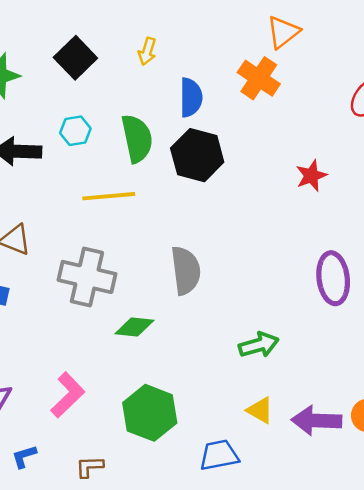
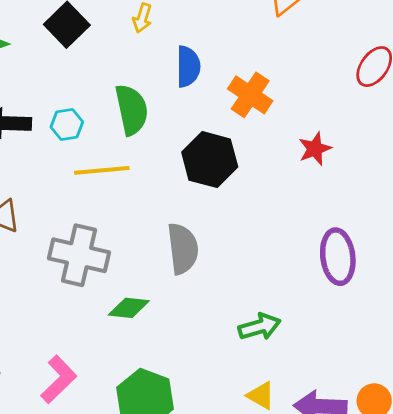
orange cross: (259, 78) -> (250, 95), moved
cyan hexagon: (75, 131) -> (67, 125), moved
black hexagon: (197, 155) -> (210, 160), moved

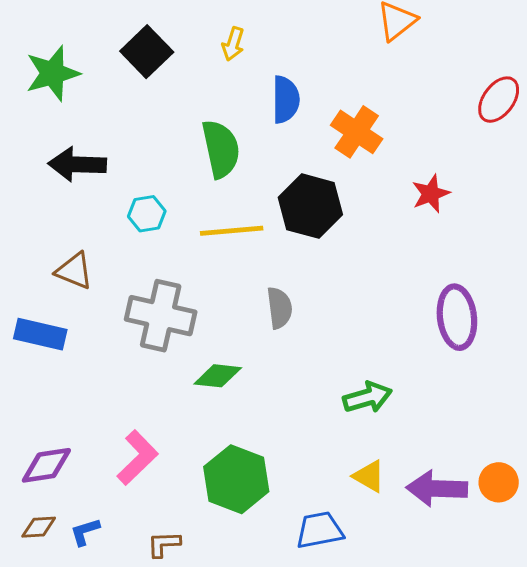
cyan hexagon: (67, 125) -> (147, 214), moved
yellow line: (102, 170) -> (232, 231), moved
gray semicircle: (183, 249) -> (279, 308), size x0.7

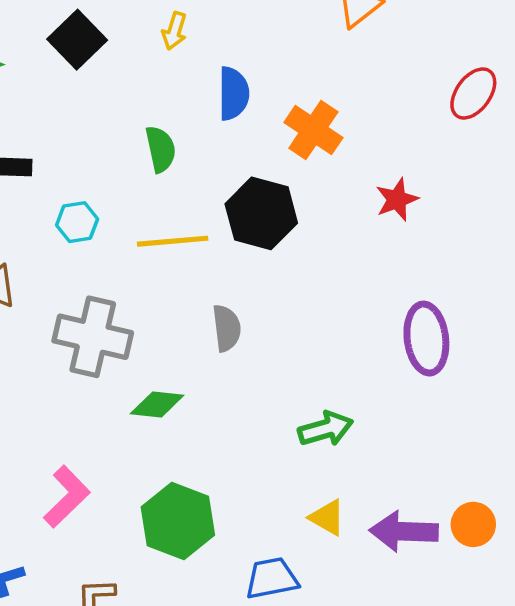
green semicircle: (221, 149) -> (161, 149), size x0.7

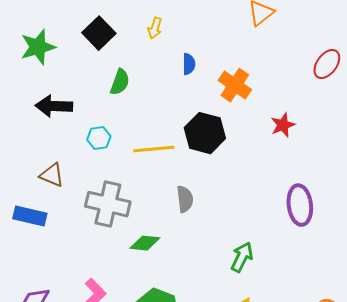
blue semicircle: (234, 94) -> (189, 64), size x0.7
green semicircle: (161, 149) -> (120, 82), moved, turned 32
green arrow: (326, 429) -> (242, 257), turned -48

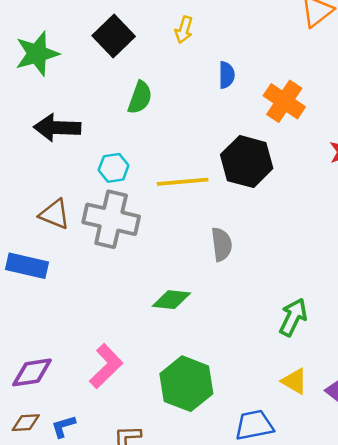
gray cross: (108, 204) -> (111, 219), moved

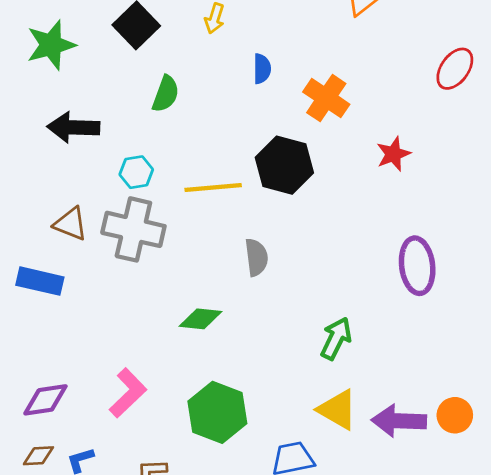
yellow triangle: (294, 381) -> (337, 410), size x1.4

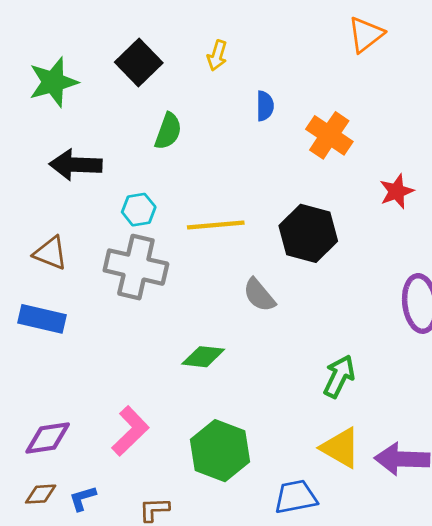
black hexagon: (284, 165) -> (308, 233), moved
brown triangle: (71, 224) -> (50, 253), moved
gray semicircle: (256, 257) -> (259, 295), turned 147

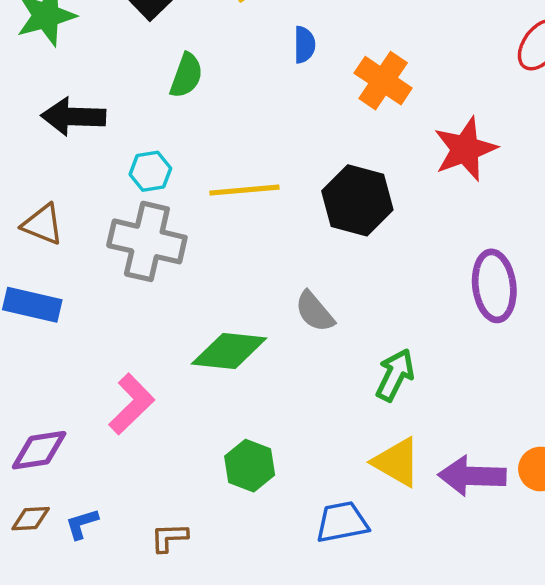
red star: (397, 191) -> (465, 149), size x1.5
gray semicircle: (259, 295) -> (315, 312), moved
green diamond: (203, 357) -> (229, 351), size x1.4
pink L-shape: (130, 431) -> (132, 404), moved
green hexagon: (220, 451) -> (250, 466), size x0.7

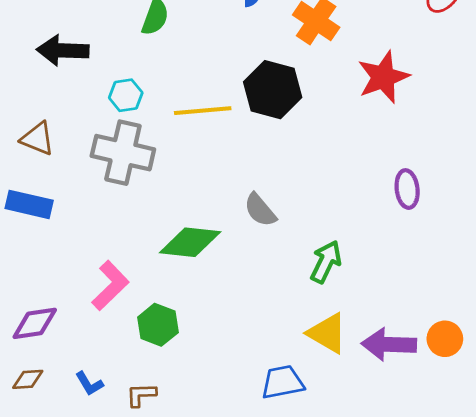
black hexagon: (357, 200) -> (273, 90), moved
purple ellipse: (494, 286) -> (407, 189), size x0.7
green hexagon: (250, 466) -> (158, 325), moved
blue L-shape: (82, 524) -> (89, 384), moved, turned -104

